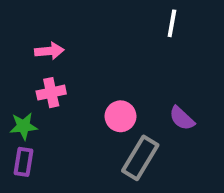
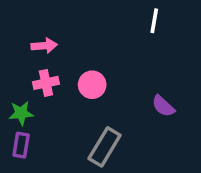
pink circle: (120, 116) -> (92, 85), moved
gray rectangle: (140, 158) -> (105, 147), moved

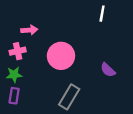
pink cross: (46, 83) -> (18, 51), moved
pink circle: (92, 85) -> (61, 56), size x1.5

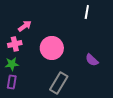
pink arrow: (29, 30) -> (25, 26), turned -32

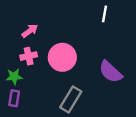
pink cross: (15, 44) -> (29, 56), moved
purple semicircle: (92, 60) -> (111, 72), size x1.5

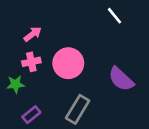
white line: (104, 14) -> (114, 16), turned -49
purple rectangle: (14, 98) -> (31, 115), moved, turned 42

